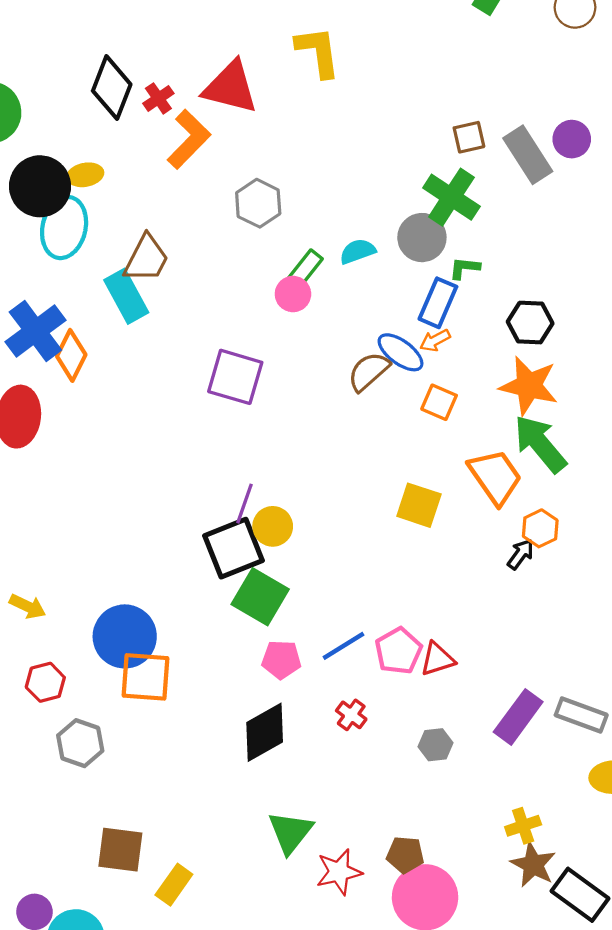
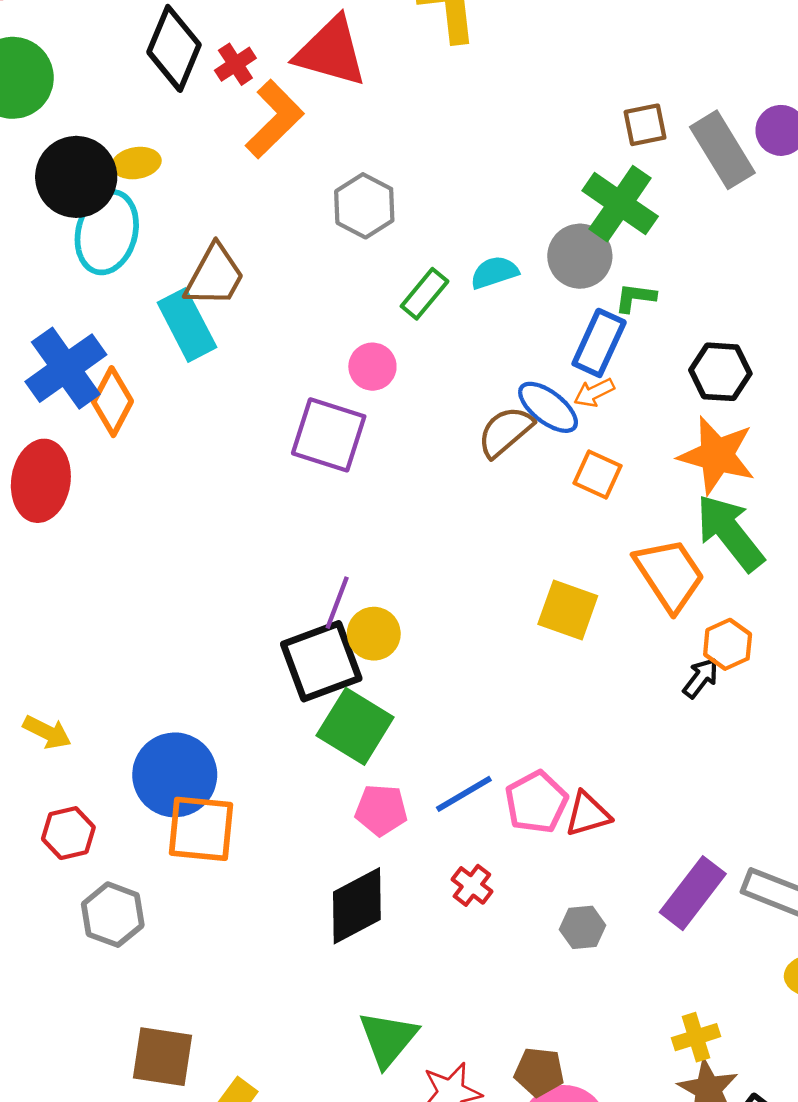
pink circle: (293, 294) -> (372, 367), moved

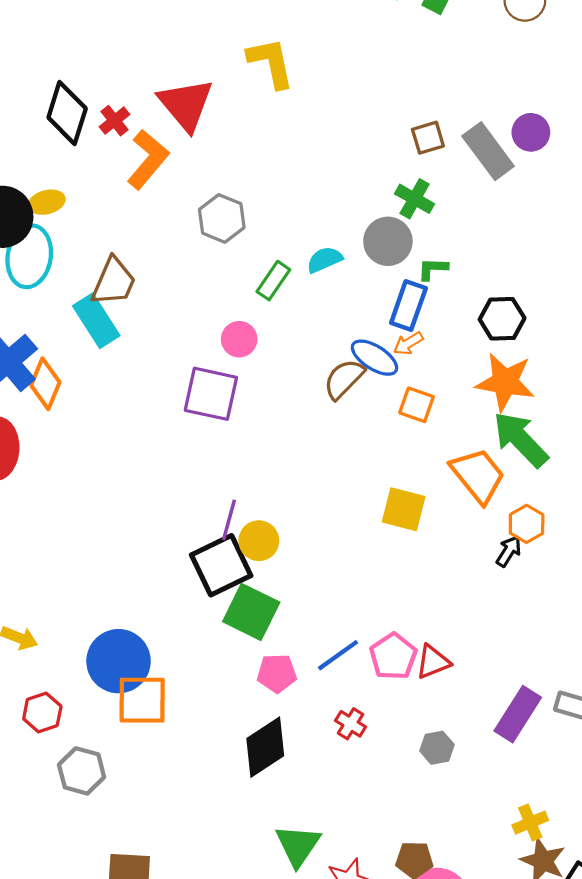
red triangle: (331, 52) -> (186, 104), turned 40
green cross: (620, 204) -> (415, 199), size x0.7

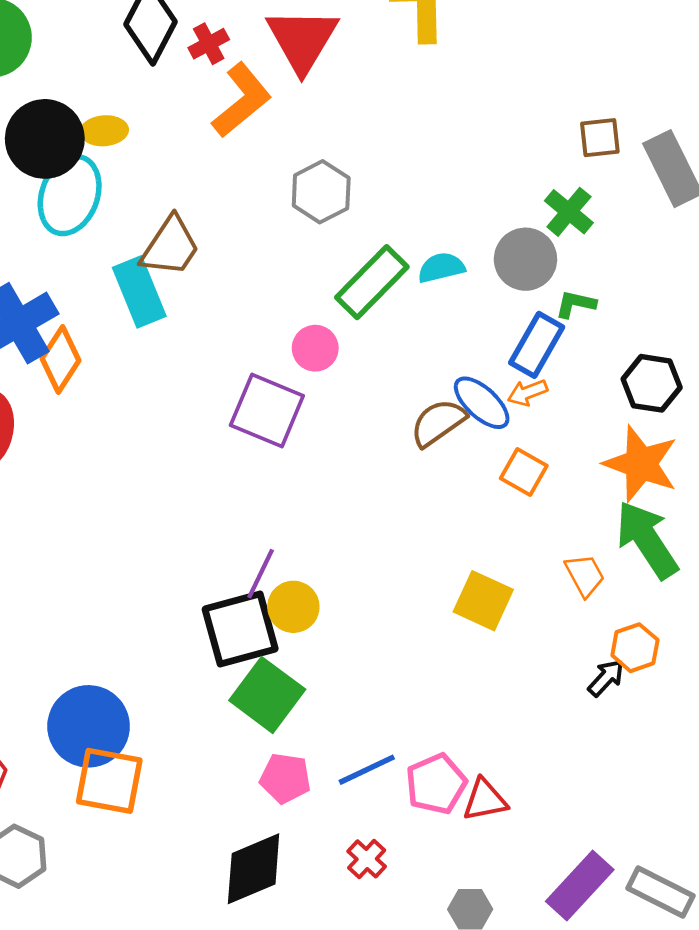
green rectangle: (273, 281) -> (372, 282), size x1.5
orange trapezoid: (478, 475) -> (585, 575), size x0.6

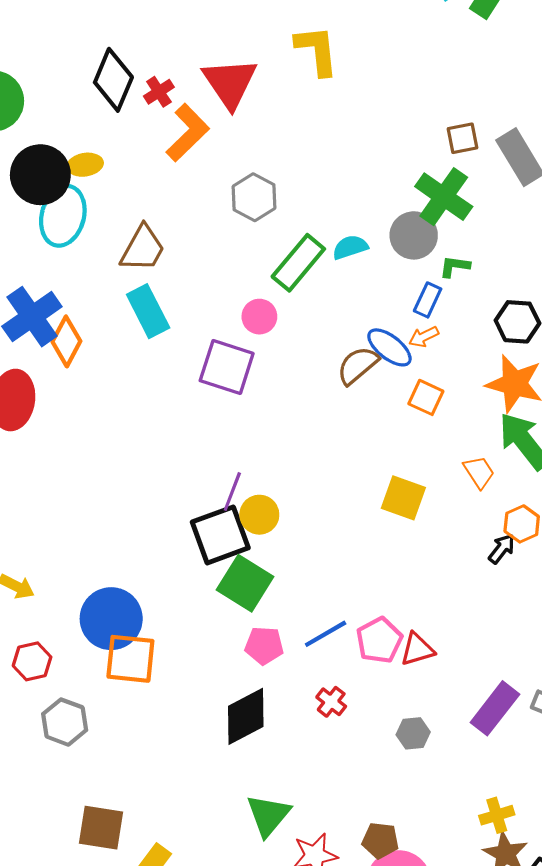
green cross: (569, 212) -> (444, 197), size x1.5
cyan rectangle: (139, 292) -> (148, 311), moved
blue rectangle: (537, 345) -> (428, 300), size x0.7

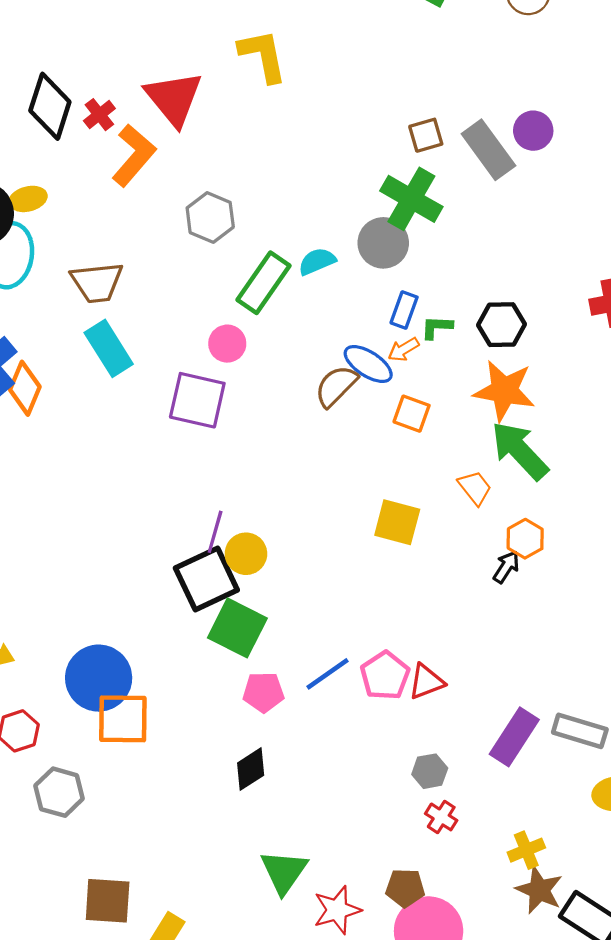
brown trapezoid: (143, 249) -> (97, 282), turned 60
green L-shape: (455, 266) -> (437, 327), moved
red cross: (331, 702) -> (441, 817), moved
black diamond: (246, 716) -> (251, 769), size x0.7

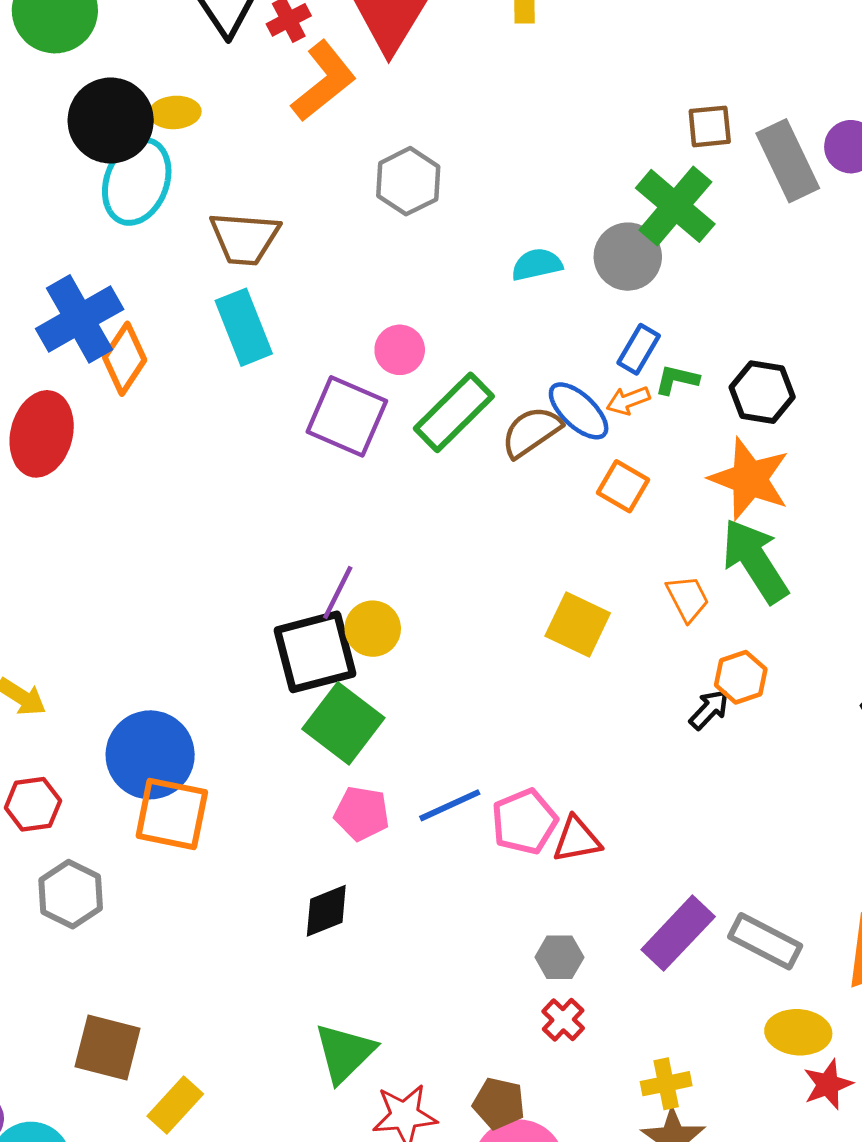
green rectangle: (263, 283) -> (454, 412), moved

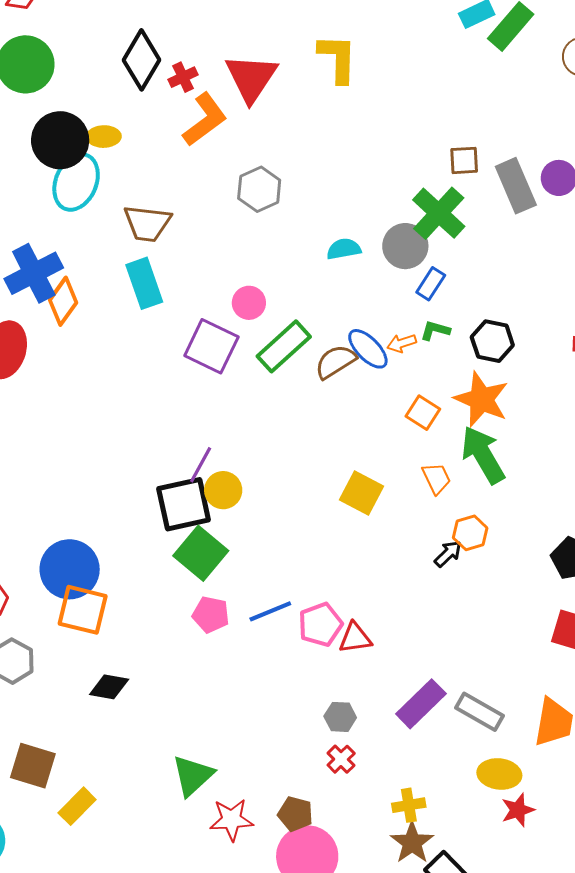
blue rectangle: (639, 349) -> (431, 284), moved
orange square: (623, 486) -> (423, 413), moved
black diamond: (326, 911) -> (109, 687), moved, turned 30

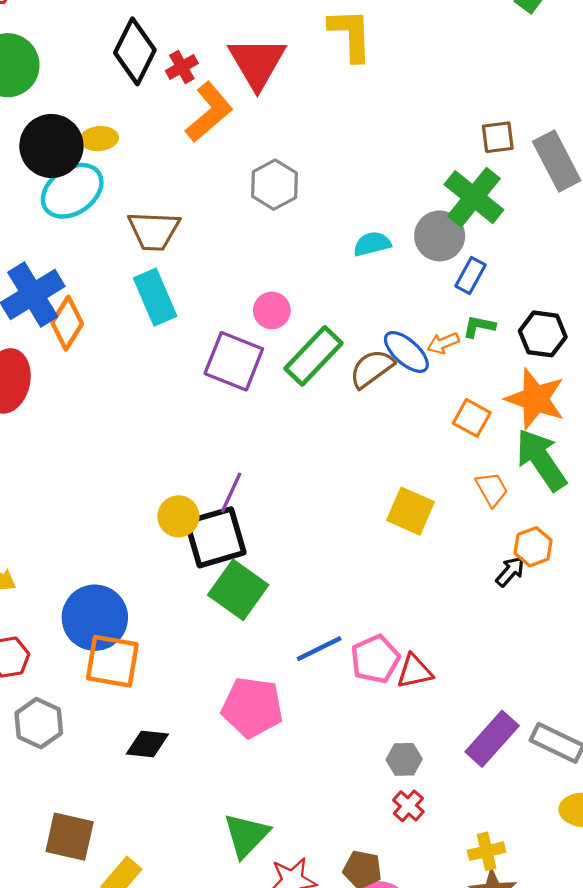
cyan ellipse: (76, 182) -> (72, 191), turned 36
yellow circle: (223, 490) -> (178, 516), moved
pink pentagon: (211, 615) -> (252, 707), moved, size x1.5

